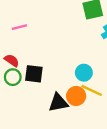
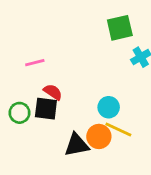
pink line: (19, 27) -> (35, 63), moved
red semicircle: (12, 60) -> (53, 92), moved

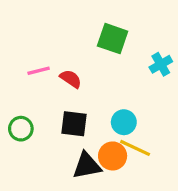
green square: (120, 28) -> (113, 39), moved, turned 32
red semicircle: (53, 92) -> (71, 79), moved
black square: (46, 109) -> (74, 124), moved

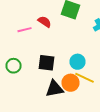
red semicircle: (71, 79) -> (44, 22), moved

